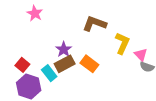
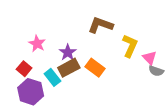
pink star: (35, 13) -> (37, 44), moved

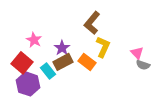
brown L-shape: (100, 25) -> (92, 23), turned -70
yellow L-shape: (130, 46) -> (103, 47), moved
red square: (24, 69) -> (22, 63), size x1.5

